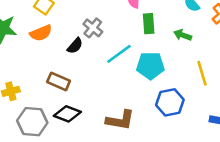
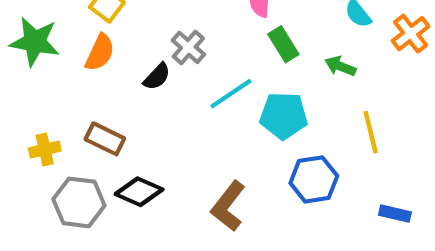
green rectangle: (149, 24) -> (283, 44), turned -30
orange semicircle: (41, 33) -> (100, 53), turned -45
brown rectangle: (59, 81) -> (105, 139), moved
brown L-shape: (120, 120) -> (228, 206), turned 116

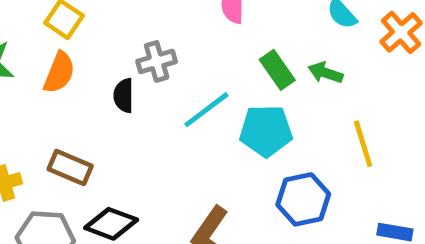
green rectangle: (283, 44) -> (277, 70), moved
gray cross: (188, 47) -> (157, 61), turned 36
black semicircle: (157, 77) -> (124, 96), turned 140

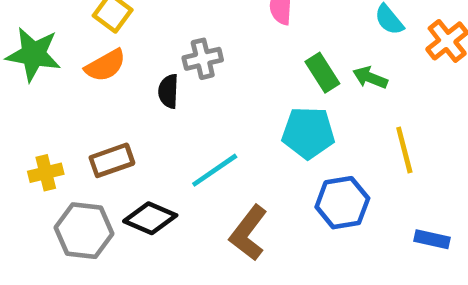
orange semicircle: (59, 72) -> (105, 65), turned 36
cyan line: (206, 110) -> (215, 170), moved
brown rectangle: (70, 167) -> (112, 160), turned -45

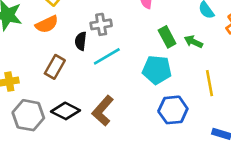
brown rectangle: (112, 160) -> (55, 67), moved, turned -45
cyan line: (215, 170) -> (107, 56), moved
brown L-shape: (248, 233) -> (103, 111), moved

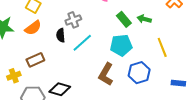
brown rectangle: (55, 67) -> (35, 60), moved, turned 48
brown L-shape: (103, 111) -> (106, 74), moved

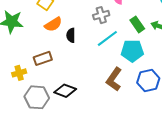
gray cross: (73, 20) -> (101, 15), moved
orange semicircle: (33, 28) -> (53, 24), moved
cyan line: (82, 43) -> (107, 38), moved

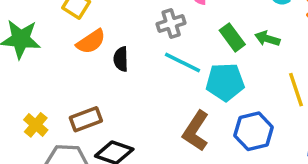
cyan line: (107, 38) -> (183, 62), turned 65
brown rectangle: (43, 58) -> (86, 119), moved
yellow cross: (19, 73) -> (36, 125), turned -32

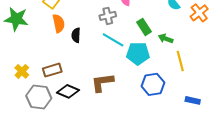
green arrow: (267, 39) -> (166, 39), moved
orange semicircle: (91, 42) -> (59, 23), turned -72
brown L-shape: (196, 131) -> (102, 82), moved, turned 45

